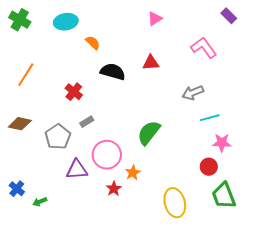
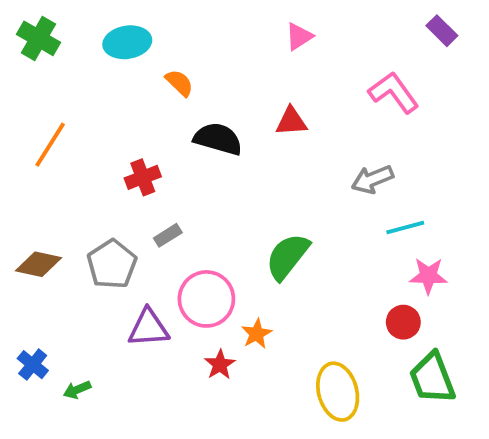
red cross: (74, 92) -> (143, 177), turned 30
brown diamond: (20, 124) -> (39, 264), moved

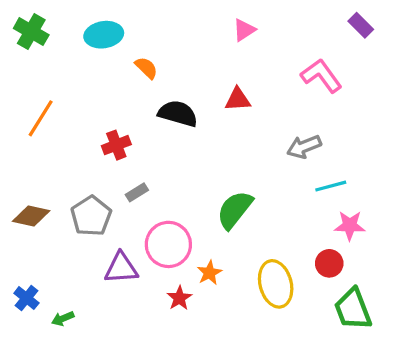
yellow ellipse: (338, 392) -> (276, 284), moved

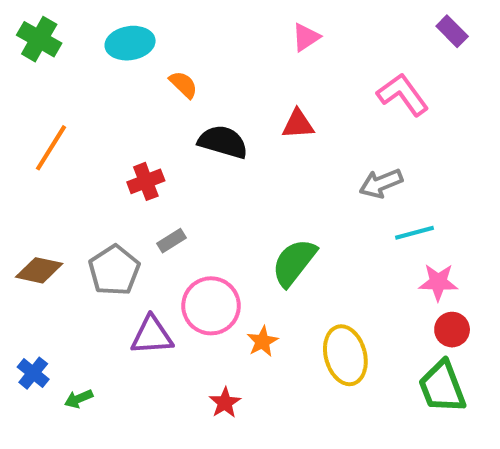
red circle: (329, 263) -> (452, 330), moved
red star: (179, 298) -> (225, 403), moved

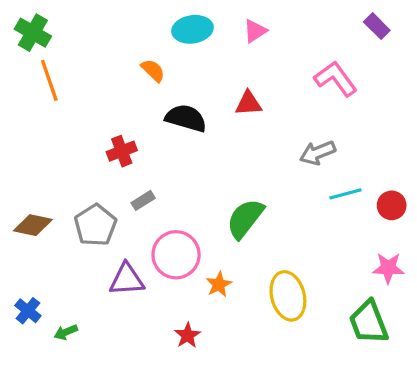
cyan ellipse: (130, 43) -> (192, 29), moved
orange line: (51, 148) -> (49, 80), moved, turned -51
pink star: (438, 282) -> (388, 268), moved
red circle: (452, 330) -> (392, 205), moved

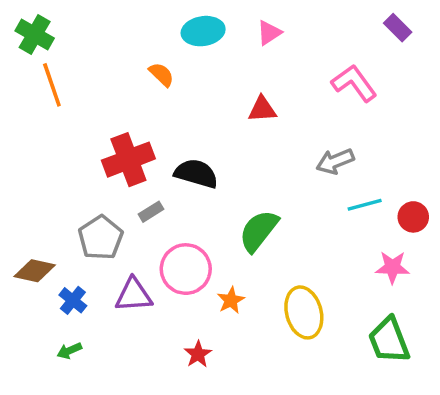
black semicircle: (186, 118) -> (196, 173), moved
red cross: (122, 151) -> (128, 160), size x1.6
brown diamond: (33, 225) -> (35, 271), moved
pink star: (388, 268) -> (392, 267), moved
blue cross: (28, 311) -> (73, 300), moved

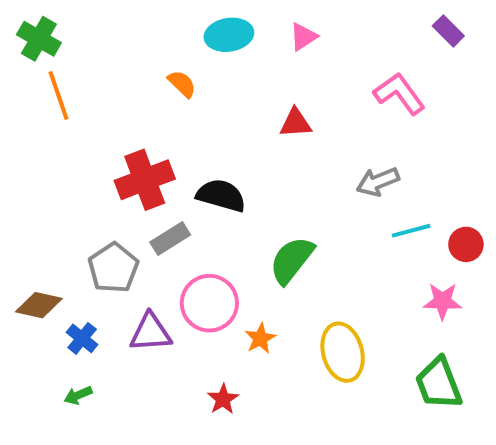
gray rectangle: (151, 212) -> (170, 239), size x1.4

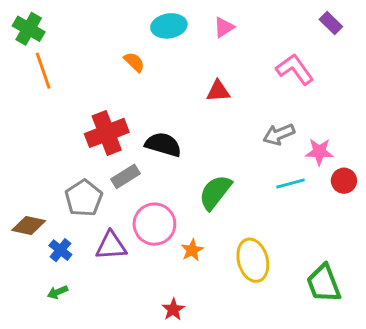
cyan line: (411, 231) -> (290, 184), moved
pink star: (442, 301) -> (319, 152), moved
red star: (223, 399) -> (173, 309), moved

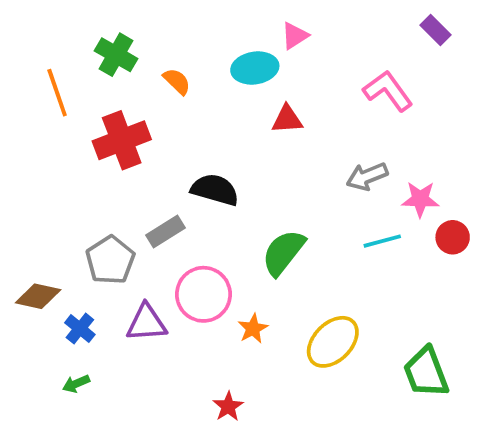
cyan ellipse: (169, 26) -> (255, 68), moved
green cross: (29, 29) -> (116, 55), moved
red cross: (107, 133) -> (122, 140), moved
yellow ellipse: (253, 260) -> (333, 342), turned 60

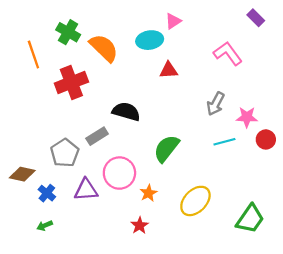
orange semicircle: (177, 81) -> (104, 48), size x1.8
gray arrow: (367, 176) -> (216, 104), turned -40
green trapezoid: (426, 372) -> (250, 219), turned -124
red star: (228, 407) -> (140, 226), moved

